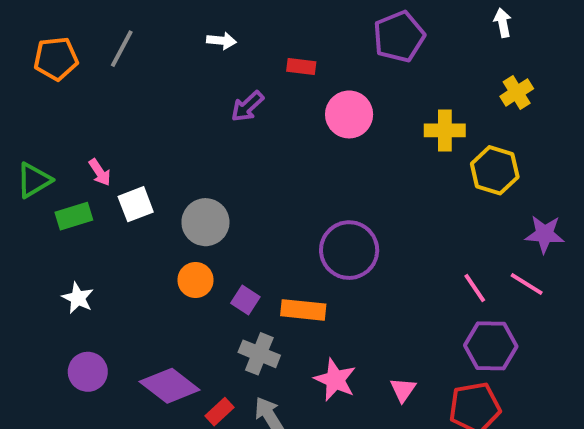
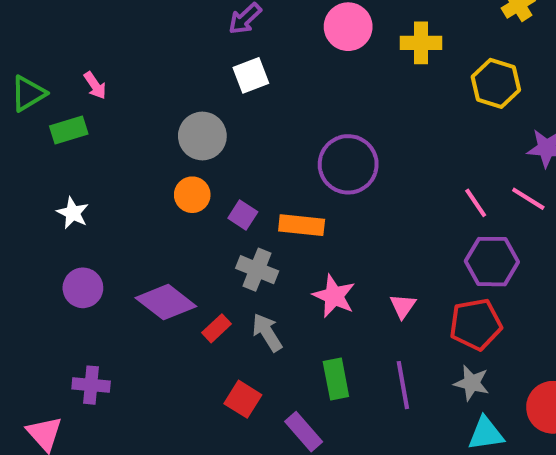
yellow cross: (445, 130) -> (421, 43), moved
white square: (136, 204) -> (251, 75), moved

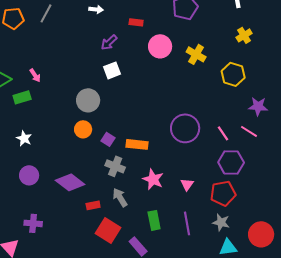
yellow cross: (421, 43) -> (196, 54), turned 30
purple circle: (348, 164) -> (185, 128), moved
red rectangle: (217, 328) -> (93, 205), moved, turned 32
red square: (243, 399) -> (108, 230), size x1.4

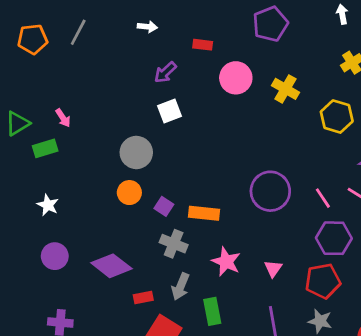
gray arrow: (120, 197) -> (180, 287), turned -126
green rectangle: (154, 220) -> (212, 311), moved

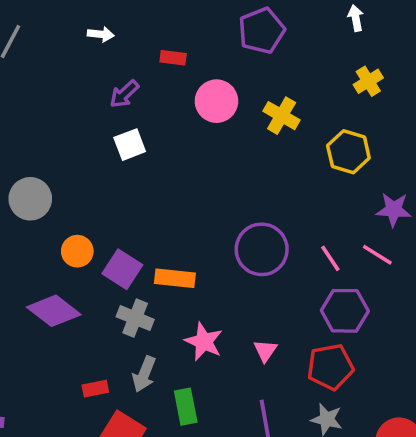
gray circle: (136, 152) -> (30, 199), moved
purple square: (164, 206) -> (122, 269), size x1.5
purple diamond: (111, 266) -> (54, 311), moved

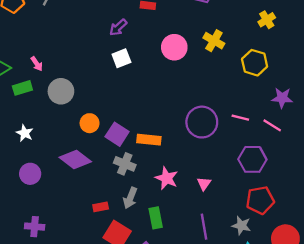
pink circle: (216, 101) -> (174, 47), moved
pink line: (330, 258) -> (240, 118), moved, turned -42
red pentagon: (330, 367) -> (260, 200), moved

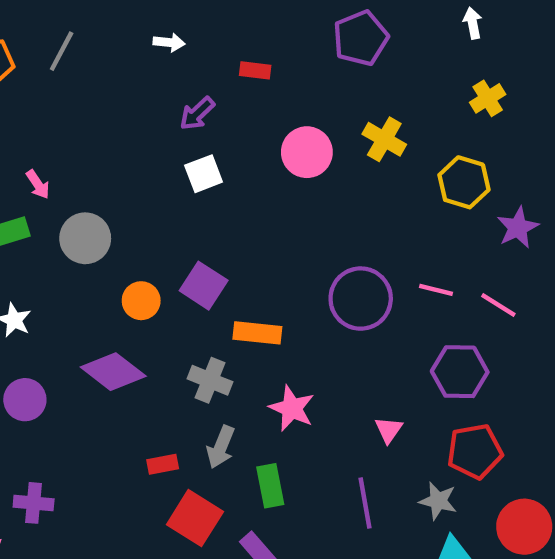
purple star: (282, 98) -> (518, 228), moved, turned -30
purple square: (117, 134) -> (204, 286), moved
pink triangle: (204, 184) -> (389, 430), moved

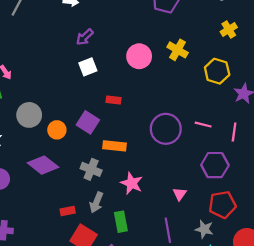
red rectangle: (255, 70) -> (113, 100), moved
gray circle: (85, 238) -> (29, 115), moved
pink line: (498, 305) -> (234, 132), turned 66

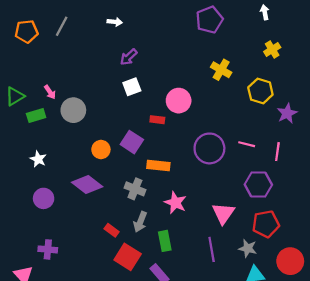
pink circle: (139, 56) -> (179, 101), moved
gray circle: (29, 115) -> (73, 110), moved
pink triangle: (180, 194) -> (223, 213), size x1.6
red rectangle: (68, 211) -> (112, 230), turned 48

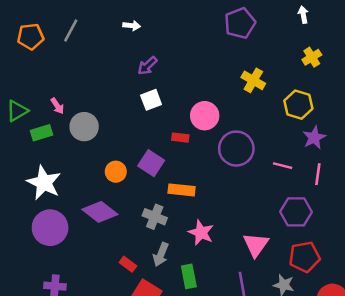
purple star: (287, 113) -> (314, 138), moved
purple circle: (209, 148) -> (236, 149), moved
white star: (38, 159) -> (44, 183), size x1.8
purple circle: (44, 198) -> (50, 228), size x1.5

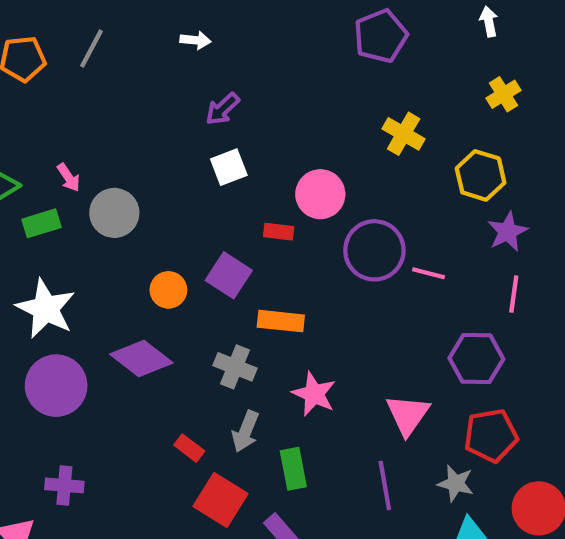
pink line: (283, 166) -> (429, 273), moved

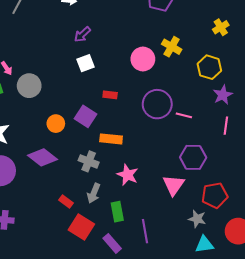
pink circle: (320, 194) -> (143, 59), moved
purple hexagon: (476, 359) -> (193, 157), moved
purple line: (385, 485) -> (145, 231), moved

